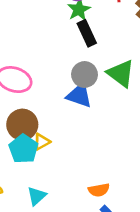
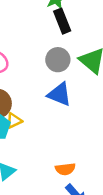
blue triangle: (79, 95) -> (59, 94), moved

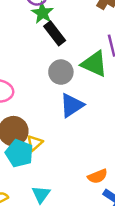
blue triangle: (59, 94) -> (72, 105), turned -40

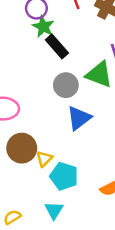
cyan pentagon: (19, 153) -> (64, 176), moved

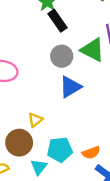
brown circle: (22, 148) -> (19, 143), moved
cyan pentagon: (64, 176) -> (60, 150), moved, turned -30

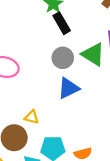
yellow triangle: (35, 120) -> (32, 117), turned 48

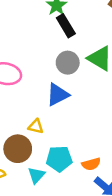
blue triangle: (68, 88) -> (58, 95), moved

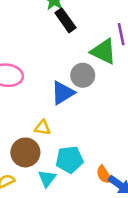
gray circle: (68, 63) -> (83, 75), moved
orange semicircle: (91, 164) -> (104, 175), moved, turned 78

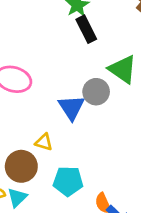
blue triangle: (63, 93) -> (71, 107), turned -40
cyan triangle: (47, 178) -> (17, 197), moved

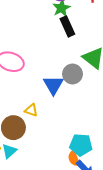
cyan pentagon: (68, 181) -> (81, 145), moved

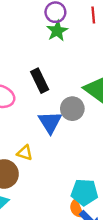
black rectangle: (67, 26) -> (40, 81), moved

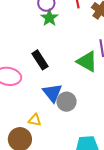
gray circle: (72, 109) -> (66, 102), moved

